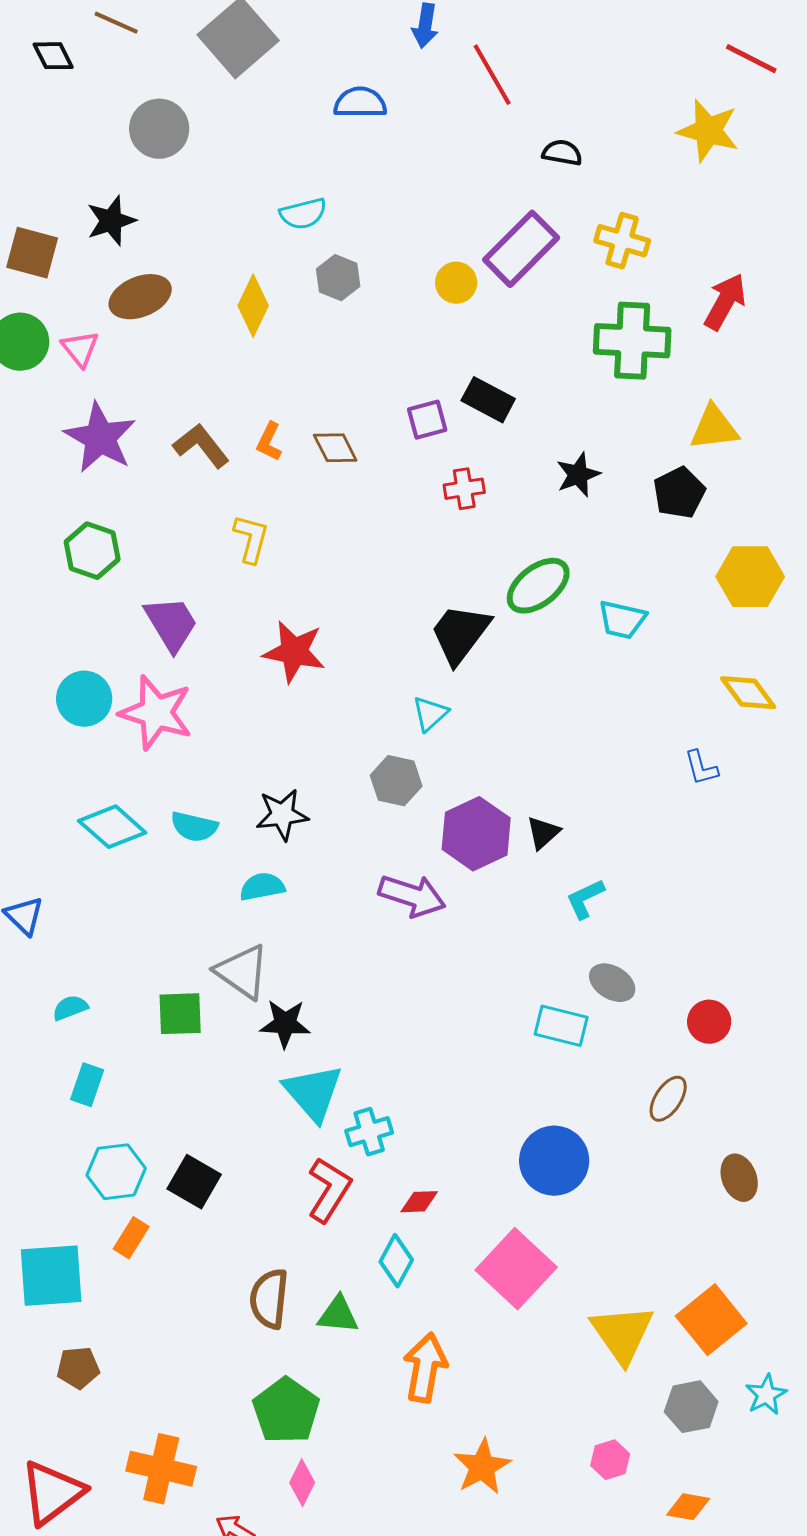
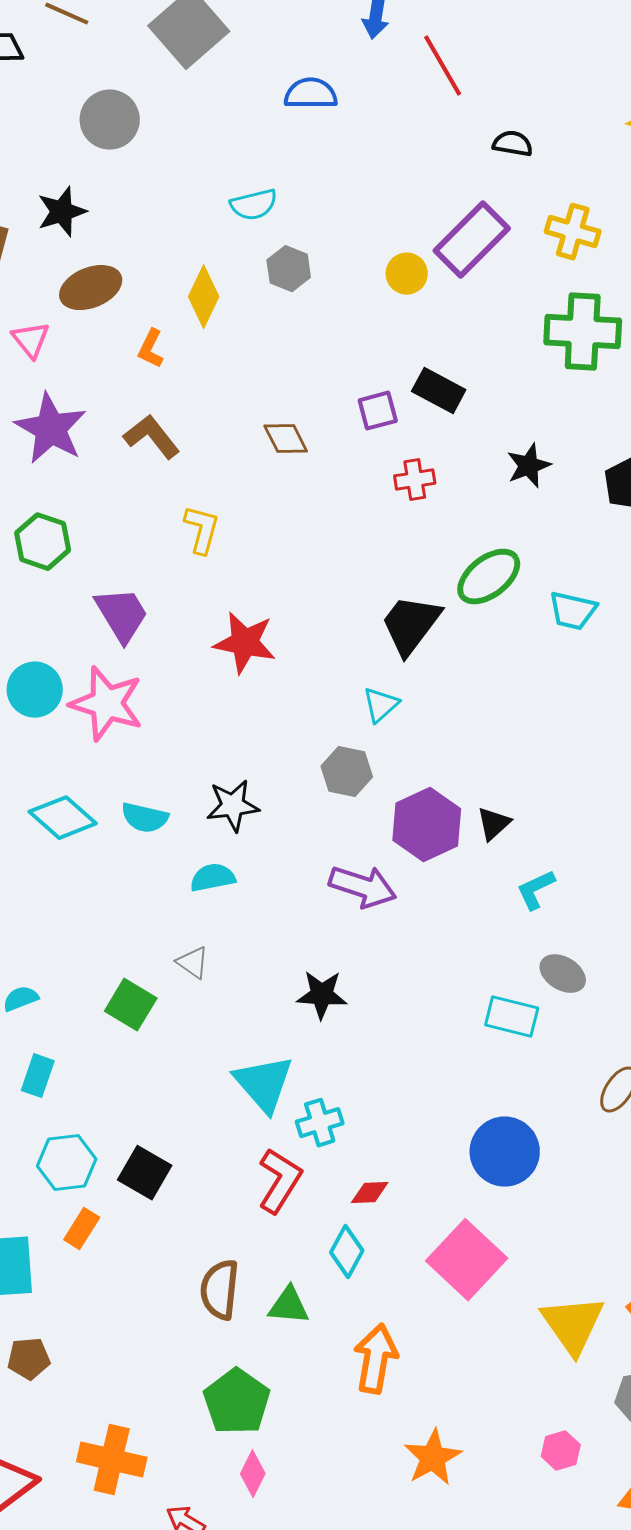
orange L-shape: (269, 442) -> (151, 349), moved
gray triangle: (242, 972) -> (193, 963), size x0.6
green square: (180, 1014) -> (131, 1005), turned 33
black star: (285, 1024) -> (322, 995), moved

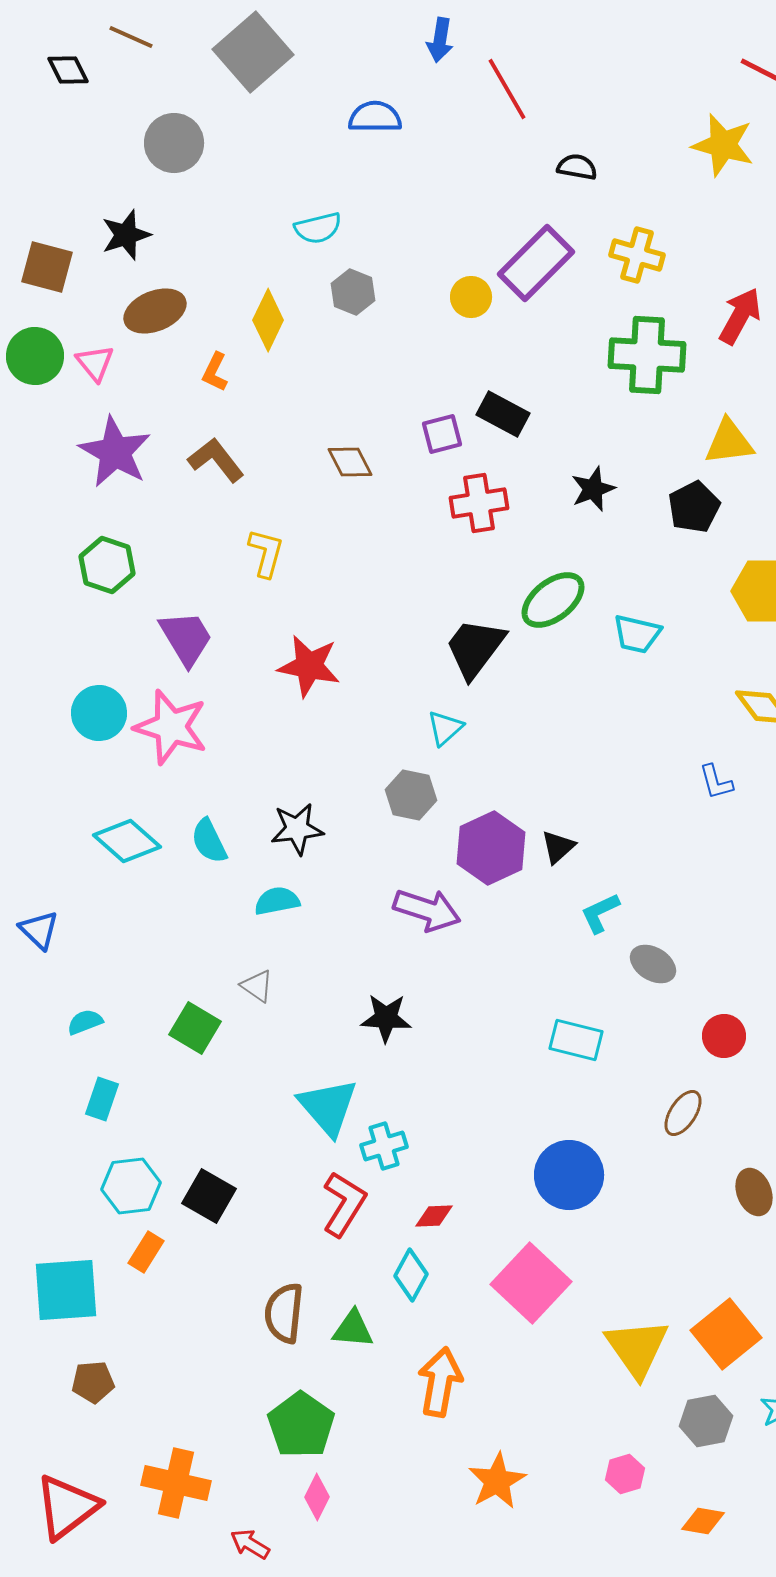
red cross: (415, 480) -> (479, 503), size x1.4
cyan semicircle: (145, 818) -> (209, 841), turned 51
gray ellipse: (563, 974) -> (653, 964), moved

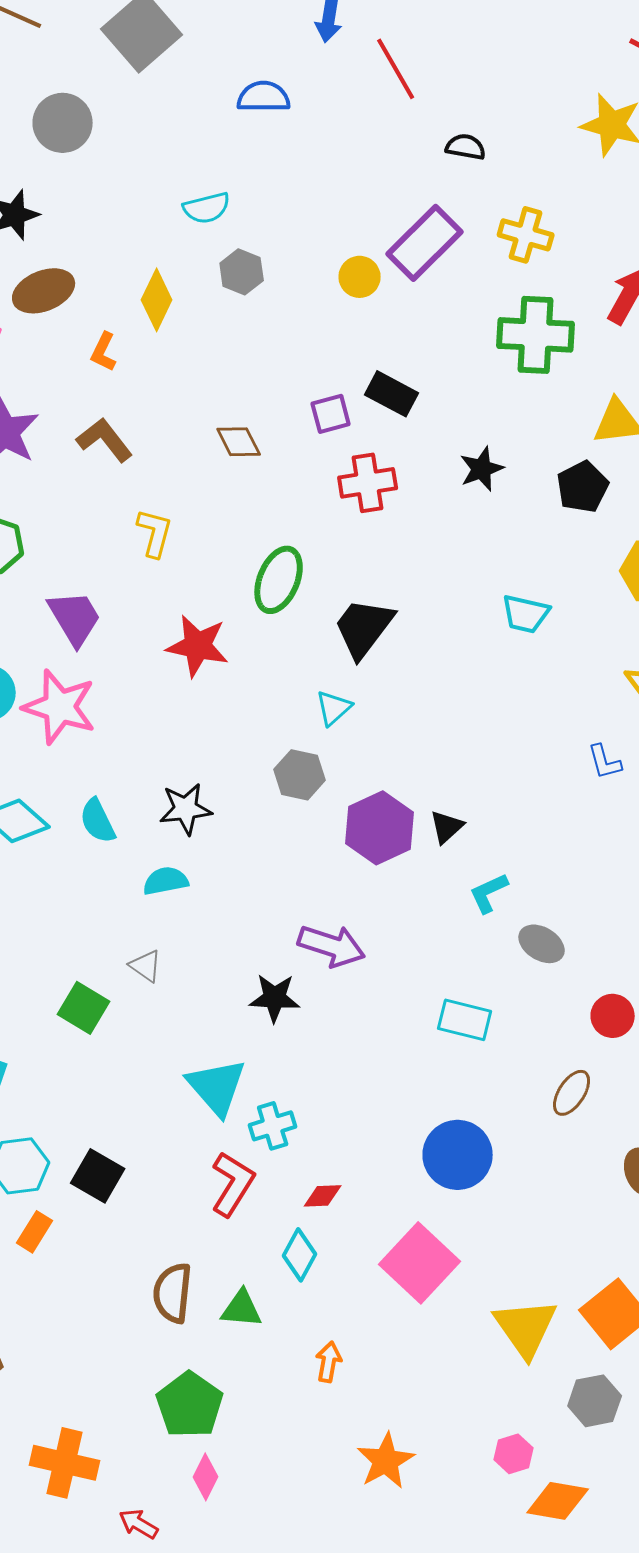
green ellipse: (553, 600) -> (279, 580), moved, turned -30
purple arrow: (427, 910) -> (332, 946), moved
orange arrow: (440, 1382) -> (329, 1362), size x0.6
orange diamond: (703, 1521) -> (558, 1501), moved, size x1.4

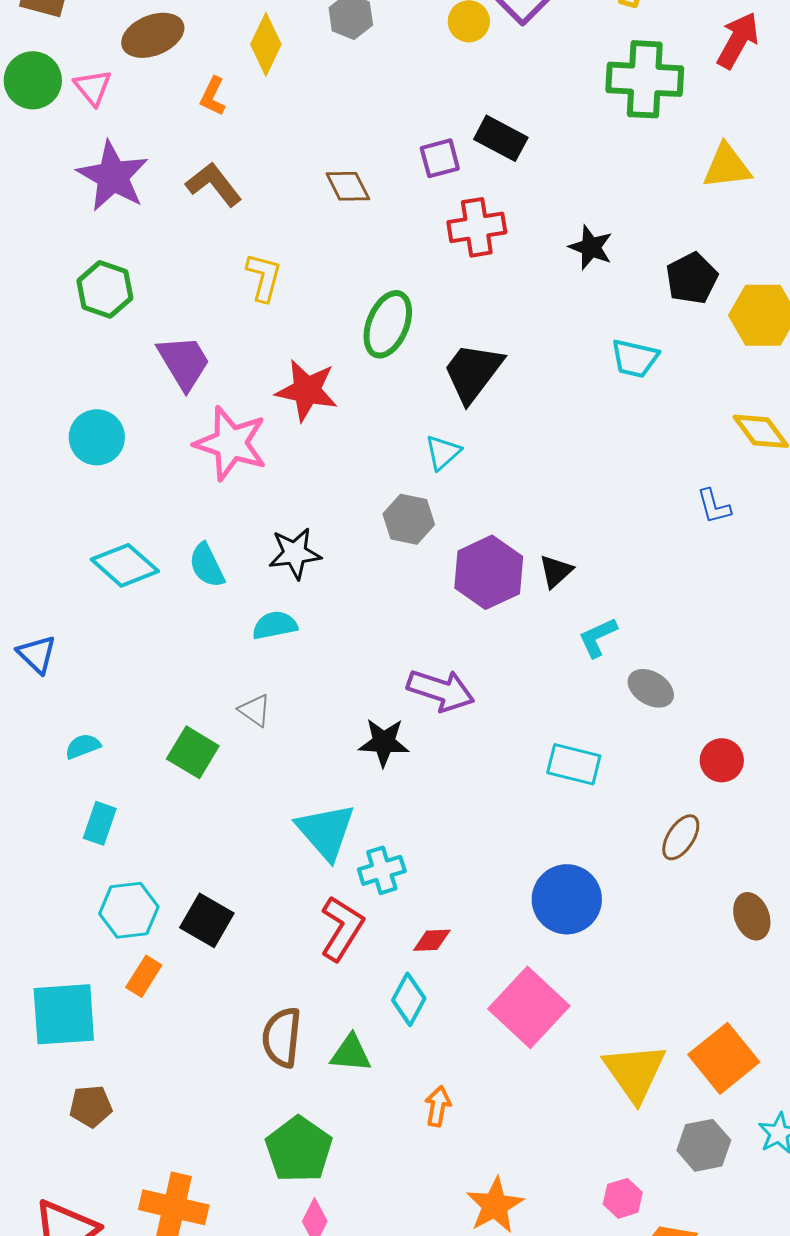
black star: (482, 469) -> (591, 247), moved, turned -30
black pentagon: (583, 487) -> (692, 278), moved
pink star: (60, 707) -> (231, 443), moved

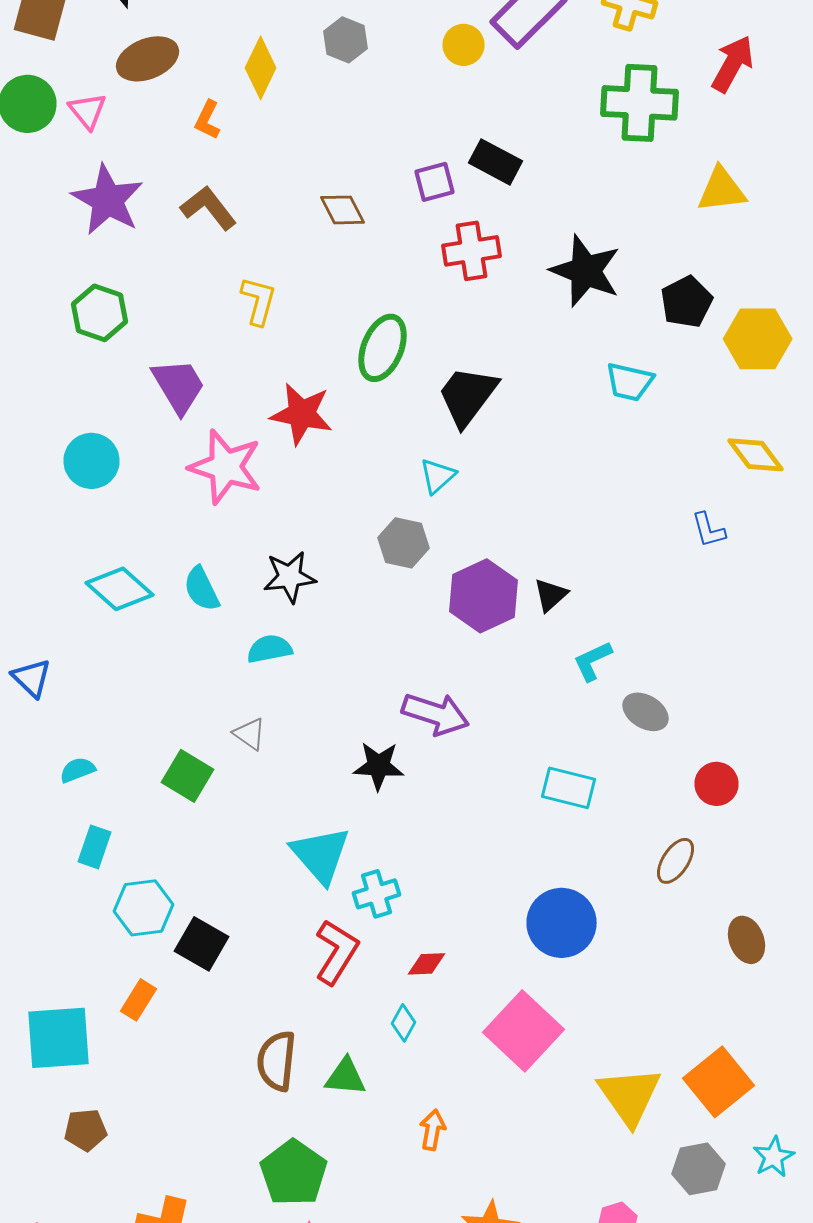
black star: (591, 247) -> (586, 271), size x1.6
cyan hexagon: (129, 910) -> (144, 908), moved
cyan diamond: (409, 999) -> (404, 1023), size x0.7

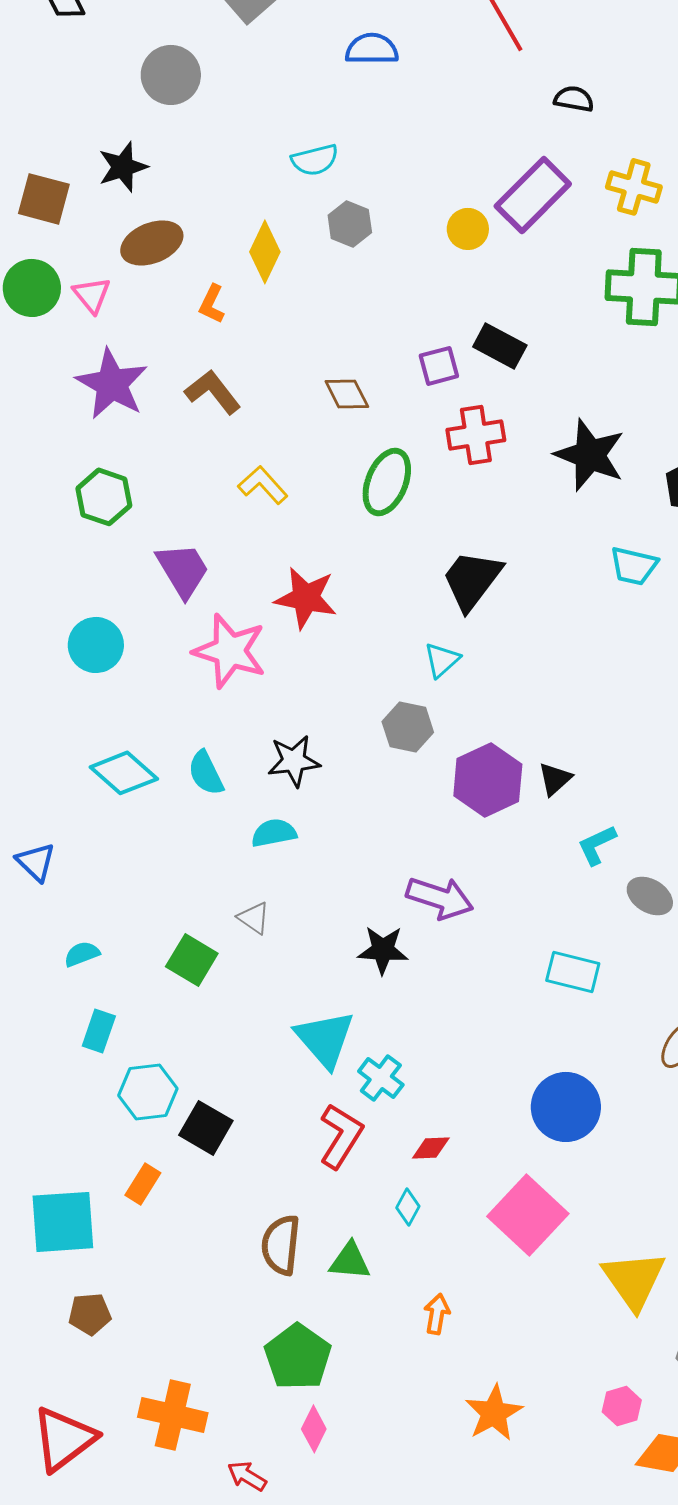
yellow L-shape: (258, 301) -> (263, 485), turned -57
green ellipse: (382, 348) -> (387, 482), moved
cyan cross: (376, 894) -> (381, 1078), turned -36

